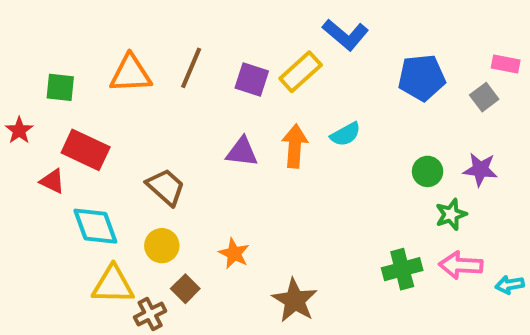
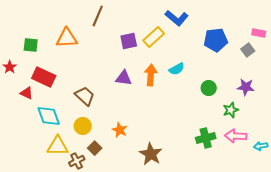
brown line: (191, 68) -> (98, 16), moved
purple square: (252, 80) -> (129, 41), turned -30
green circle: (428, 171) -> (209, 88), moved

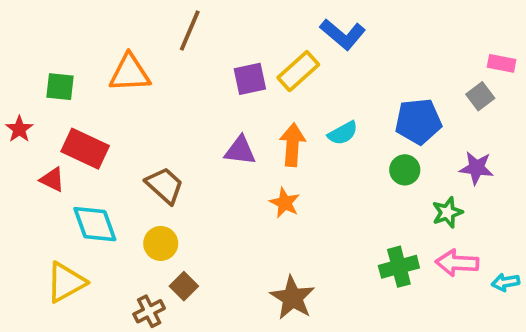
blue pentagon: (216, 40) -> (418, 121), moved
orange star: (120, 130) -> (285, 203), moved
yellow triangle: (58, 146) -> (66, 282), moved, turned -30

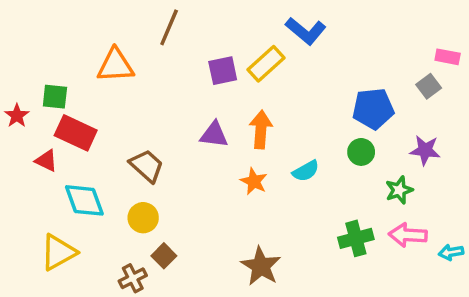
green square: (60, 87) -> (55, 97), moved
cyan semicircle: (343, 133) -> (306, 171), moved

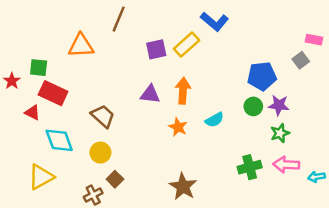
purple star: (425, 150) -> (279, 105), moved

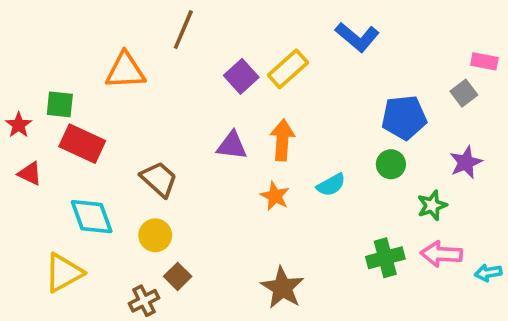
blue L-shape: (214, 21) -> (357, 37), moved
purple square: (156, 49) -> (241, 76), turned -30
purple star: (279, 105) -> (466, 162), moved, turned -30
red triangle: (32, 112) -> (30, 174), moved

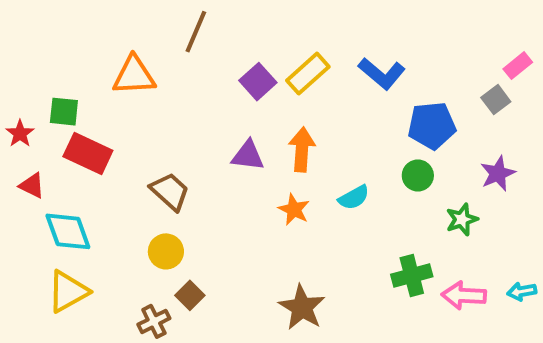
blue L-shape: (357, 37) -> (382, 74), moved
pink rectangle: (484, 61) -> (518, 66), turned -50
cyan diamond: (92, 217) -> (68, 231), moved
pink arrow: (441, 254) -> (464, 295), moved

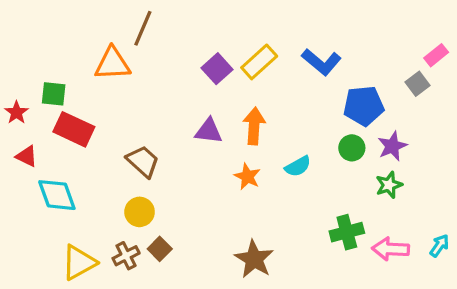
brown line: (196, 32) -> (143, 28), moved
purple star: (498, 173) -> (392, 146), moved
yellow triangle: (68, 291) -> (79, 262), moved
cyan arrow: (522, 291) -> (439, 246), turned 135
brown cross: (154, 321) -> (126, 256), moved

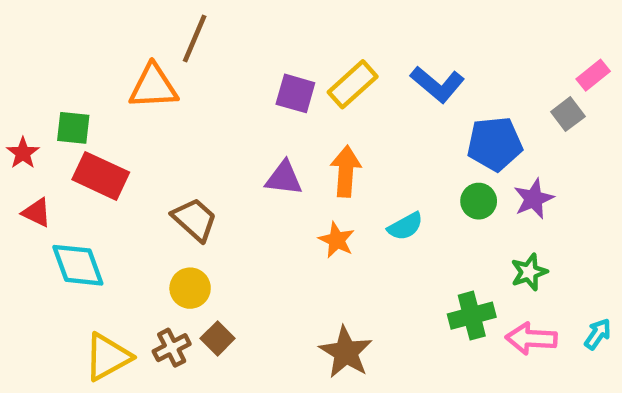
purple square: (217, 69) -> (295, 93), turned -32
green star: (389, 185) -> (529, 272), moved

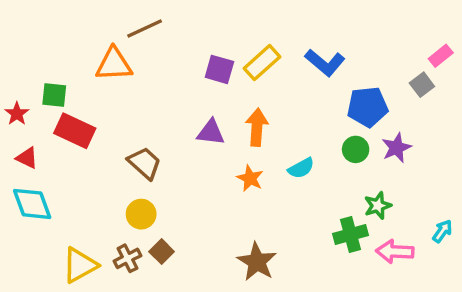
brown line: (195, 38) -> (145, 29), turned 42
cyan diamond: (78, 265) -> (32, 204), moved
green star: (529, 272) -> (378, 206), moved
cyan arrow: (598, 334) -> (442, 231), moved

